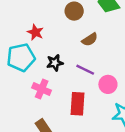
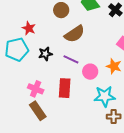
brown semicircle: (90, 39) -> (75, 34), size x1.5
pink cross: (42, 89) -> (36, 89), moved

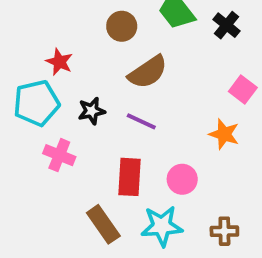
pink circle: (90, 72) -> (182, 179), moved
pink cross: (36, 89) -> (59, 155), moved
cyan star: (105, 96) -> (162, 226), moved
brown rectangle: (38, 111) -> (103, 224), moved

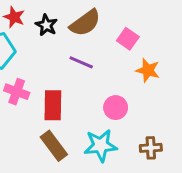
pink square: (243, 89) -> (128, 39), moved
black star: (92, 111) -> (46, 25), moved, turned -30
red rectangle: (130, 177) -> (53, 105), moved

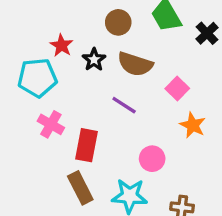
brown semicircle: (85, 23) -> (135, 64), turned 44

